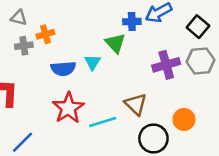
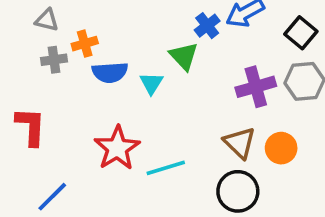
blue cross: (132, 22) -> (207, 26), turned -36
blue semicircle: (63, 69) -> (110, 72), moved
brown triangle: (136, 104) -> (240, 143), moved
orange circle: (184, 119) -> (281, 148), moved

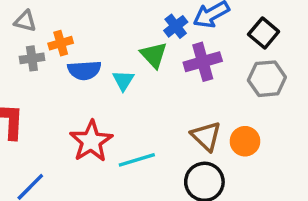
purple cross: (256, 87) -> (203, 62), moved

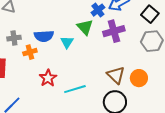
orange cross: (61, 43) -> (30, 52), moved
gray cross: (32, 58) -> (14, 38), moved
red star: (91, 141) -> (48, 78), size x0.7

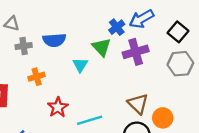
blue semicircle: (44, 36) -> (54, 40), moved
gray cross: (14, 38) -> (24, 46), moved
orange circle: (139, 78) -> (163, 118), moved

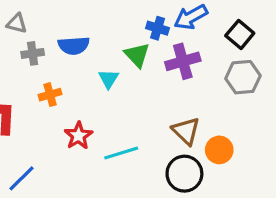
blue cross: (117, 27) -> (158, 28), turned -35

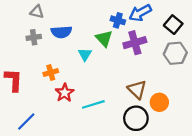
gray triangle: (17, 23) -> (37, 12), moved
orange cross: (50, 95) -> (51, 72), moved

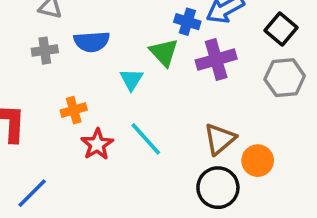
brown triangle: (137, 90) -> (220, 139), turned 36
cyan line: (93, 104) -> (146, 139), moved, turned 65

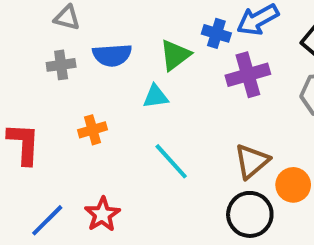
green triangle: (164, 52) -> (175, 55), moved, turned 36
cyan triangle: (131, 79) -> (155, 96), turned 50
red star: (97, 144) -> (102, 214), moved

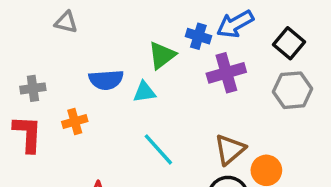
blue semicircle: (112, 55) -> (106, 80), moved
gray cross: (61, 65) -> (33, 88), moved
orange cross: (93, 130) -> (75, 122), moved

